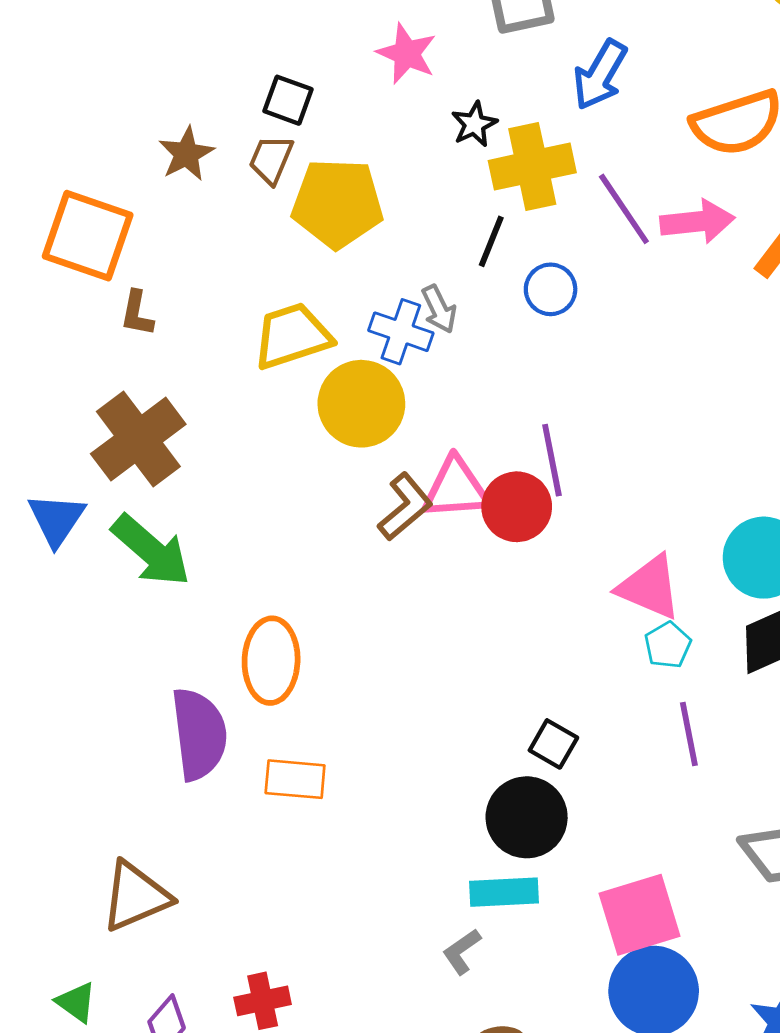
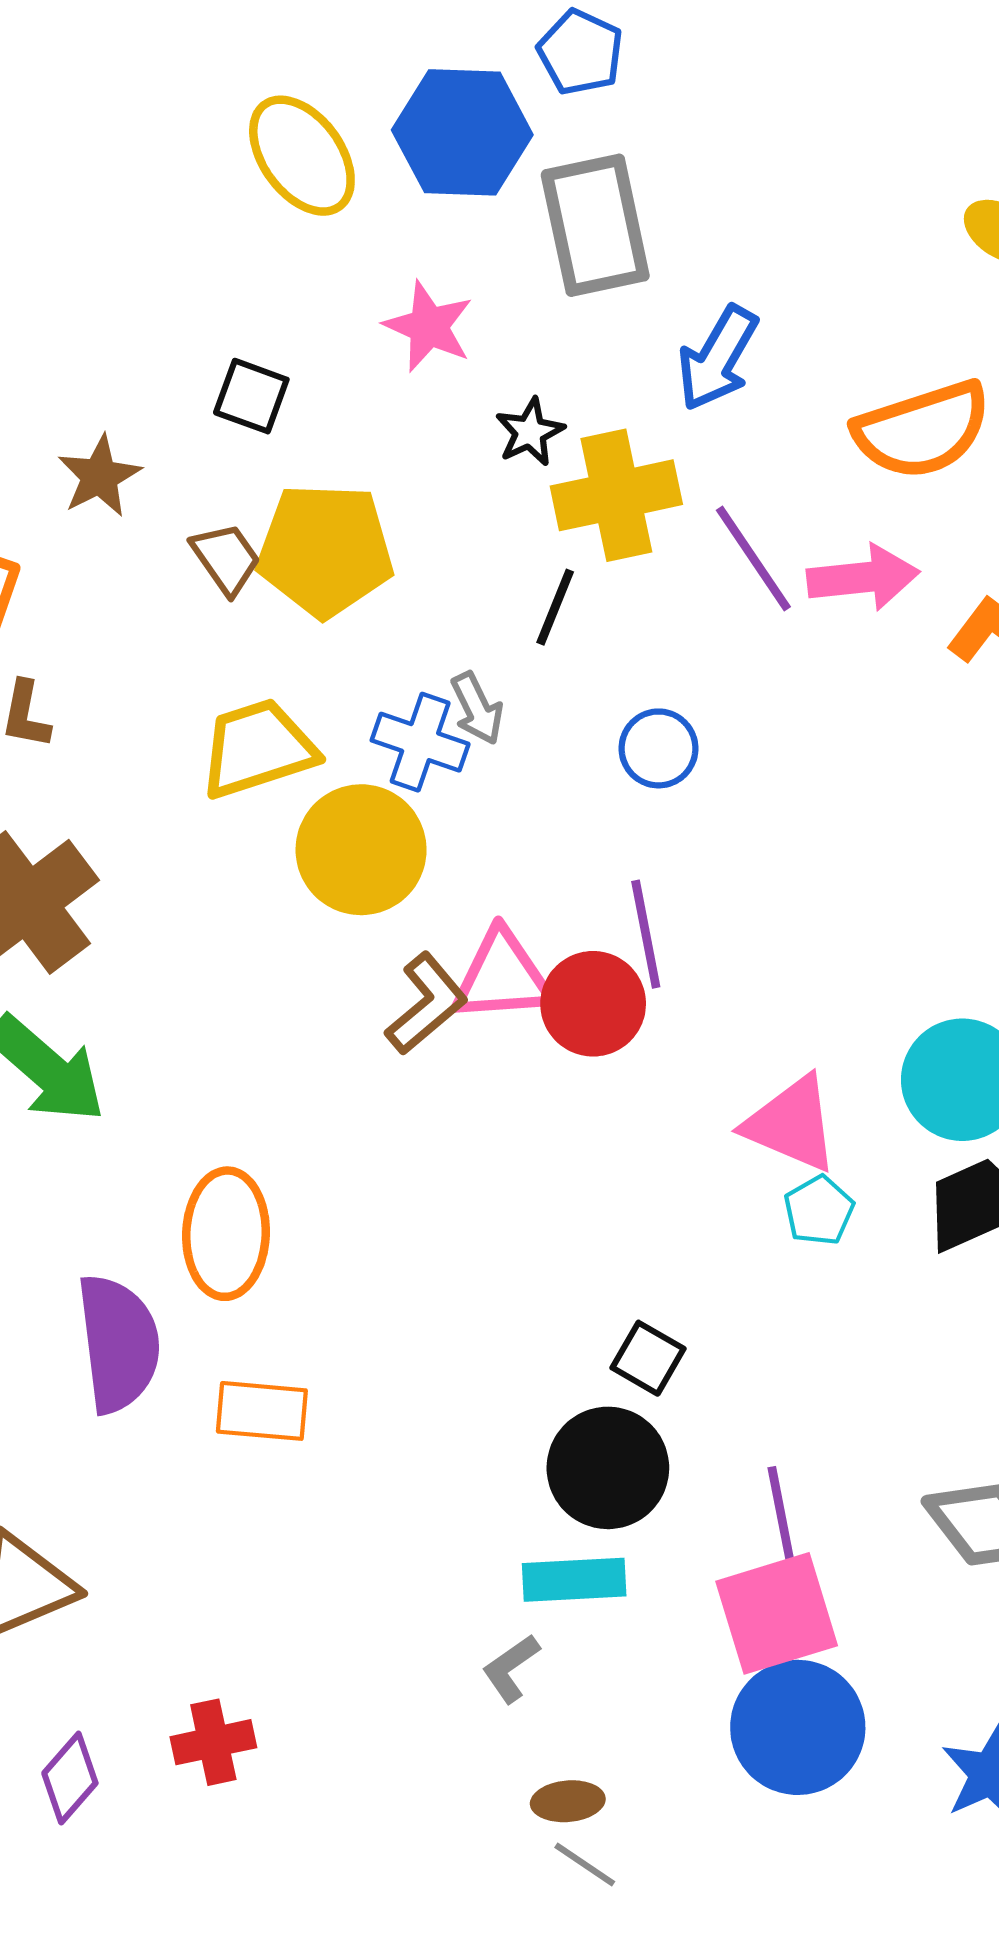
brown trapezoid: (271, 159) -> (226, 559), moved, turned 122
blue circle: (551, 289) -> (659, 748), moved
purple line: (689, 734) -> (781, 1514), moved

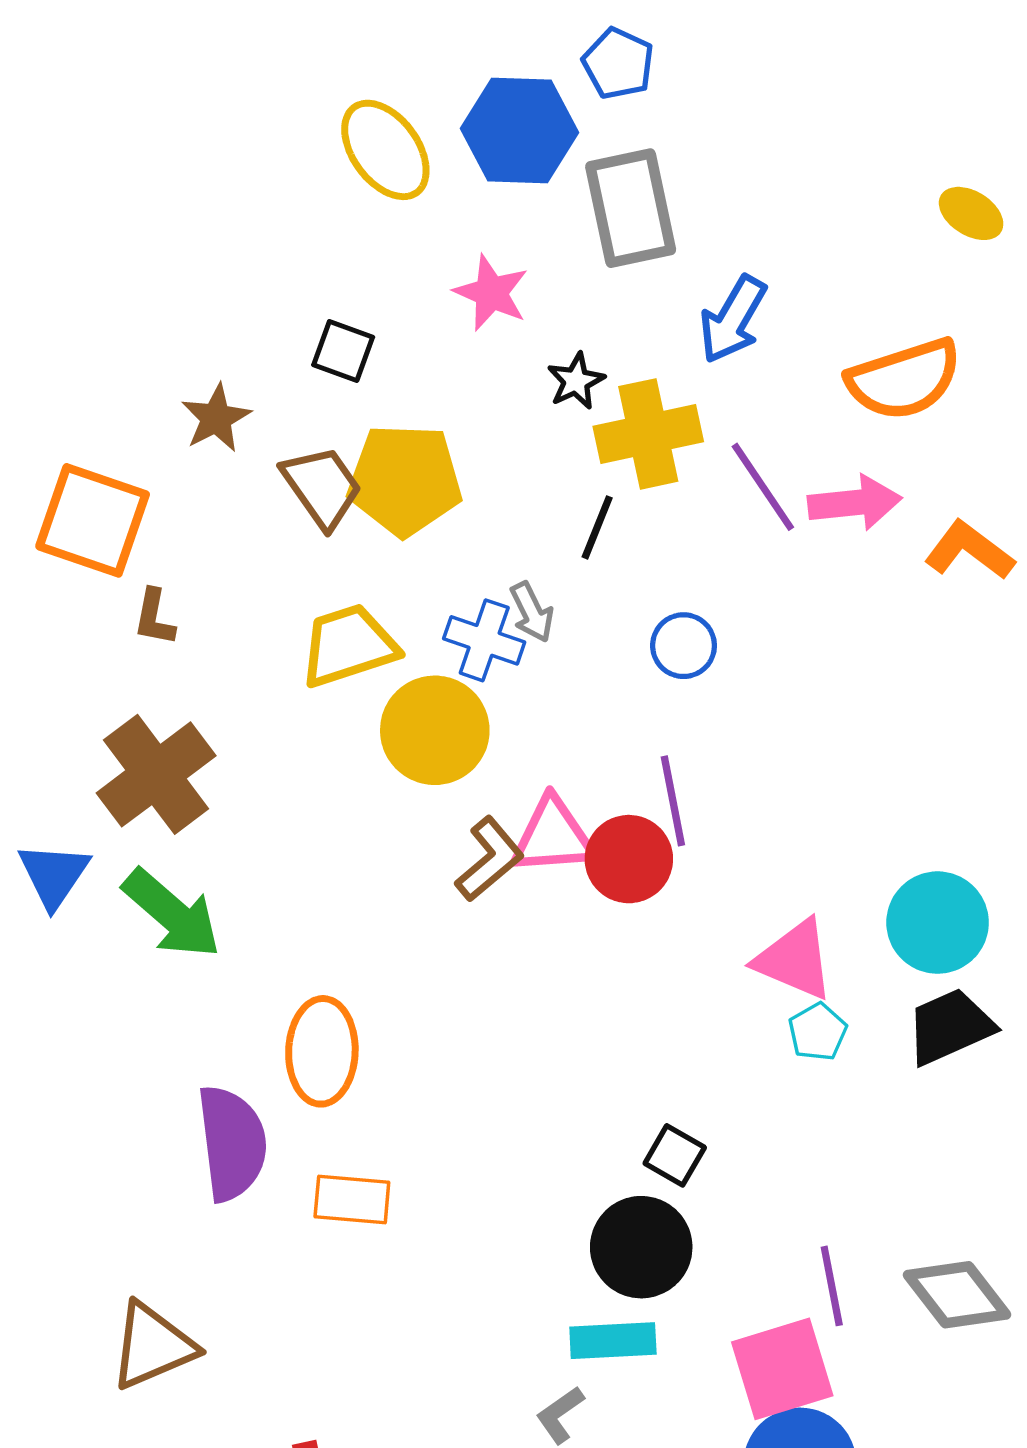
brown trapezoid: (226, 559) -> (322, 487), size x1.4
purple line: (781, 1514) -> (832, 1286), moved

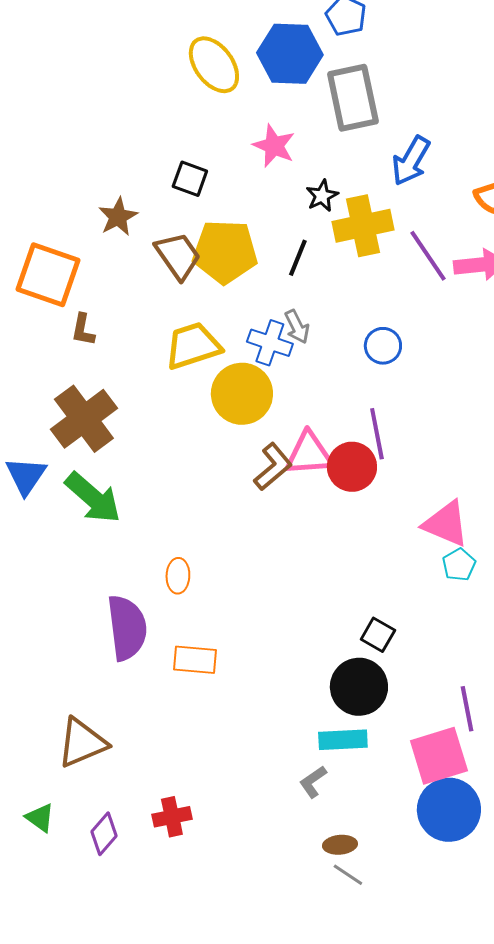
black line: (597, 527) -> (298, 258), moved
orange ellipse: (322, 1051) -> (178, 576), size x0.6

